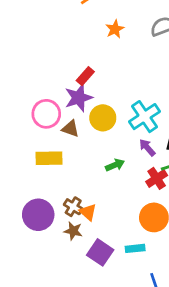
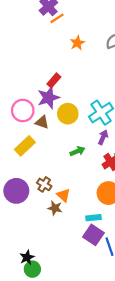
purple arrow: (147, 147) -> (103, 137), turned 64
yellow rectangle: (49, 158) -> (25, 146), turned -42
orange triangle: (88, 212) -> (63, 195), moved
brown star: (73, 231) -> (55, 208), moved
purple square: (100, 252) -> (93, 235), moved

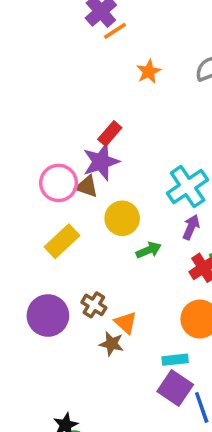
yellow circle: (68, 114) -> (122, 218), moved
brown triangle: (42, 122) -> (87, 186), moved

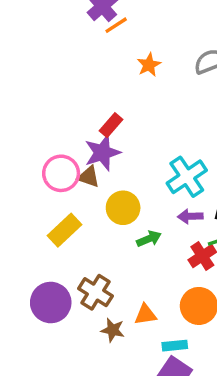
purple arrow: (191, 227) -> (190, 216), turned -115
brown cross: (94, 305) -> (95, 292), size x1.4
orange triangle: (126, 323) -> (145, 315), moved, turned -50

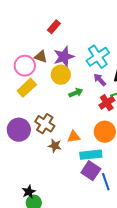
purple star: (102, 153) -> (64, 57), moved
pink circle: (61, 173) -> (25, 66), moved
purple arrow: (190, 216) -> (100, 80), turned 48
cyan rectangle: (175, 346) -> (91, 155), size x1.5

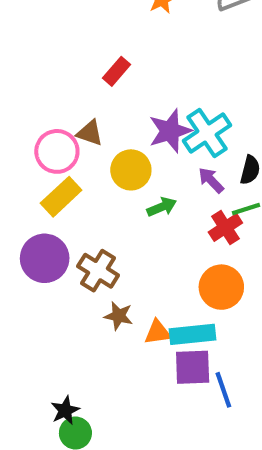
purple star: (64, 57) -> (170, 131), moved
purple circle: (19, 130) -> (45, 258), moved
orange triangle: (74, 137) -> (158, 332), moved
purple square: (91, 171) -> (193, 367), turned -36

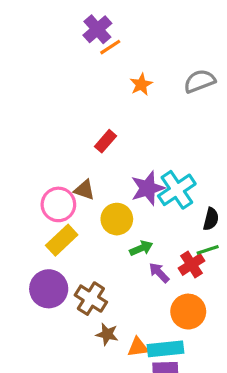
purple arrow: (211, 180) -> (159, 273), moved

